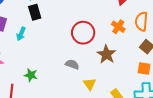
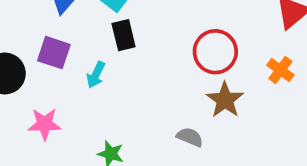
red circle: (83, 33) -> (215, 52), moved
brown star: (106, 54) -> (225, 100), moved

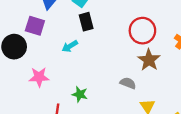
purple square: (54, 53) -> (35, 26), moved
cyan arrow: (96, 75) -> (70, 46), turned 35

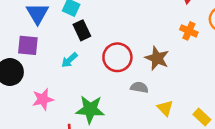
red circle: (142, 31) -> (117, 57), moved
green star: (80, 94) -> (90, 109), size x1.6

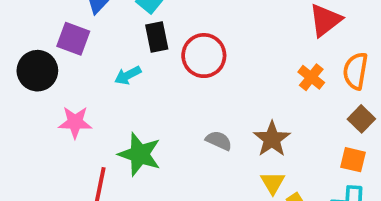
red circle: (117, 57) -> (204, 56), moved
brown star: (157, 58) -> (272, 139), moved
yellow triangle: (165, 108) -> (273, 183), moved

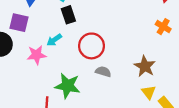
red circle: (204, 56) -> (91, 46), moved
pink star: (75, 122) -> (37, 55), moved
gray semicircle: (219, 141) -> (103, 72), moved

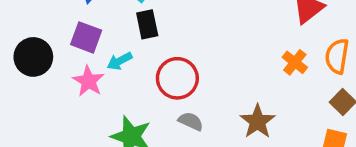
purple square: (19, 23) -> (86, 37), moved
pink star: (37, 55) -> (88, 81), turned 30

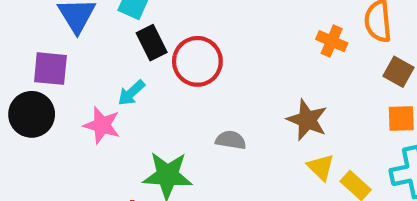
purple square: (86, 37) -> (50, 69), moved
red circle: (177, 78) -> (197, 61), moved

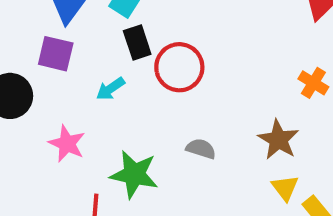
orange cross: (332, 41) -> (313, 83), moved
purple square: (50, 69) -> (56, 54), moved
pink star: (102, 125) -> (67, 144), moved

